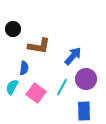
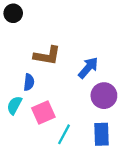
black circle: (13, 29) -> (13, 13), moved
cyan line: (62, 87) -> (64, 134), moved
pink square: (36, 93) -> (43, 113), turned 30

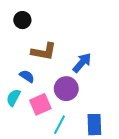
black circle: (13, 13) -> (22, 20), moved
blue semicircle: (29, 82) -> (27, 76), turned -64
purple circle: (104, 96) -> (66, 89), moved

